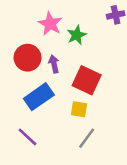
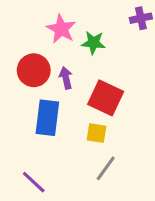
green star: (77, 35) -> (93, 43), turned 30
blue rectangle: (39, 97) -> (47, 118), turned -48
purple line: (28, 137) -> (34, 182), moved

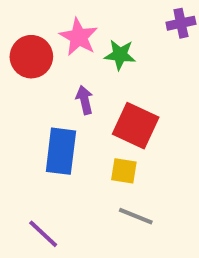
red circle: (34, 70) -> (31, 57), moved
gray line: (106, 168) -> (136, 216), turned 76

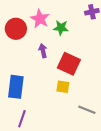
blue rectangle: (61, 151) -> (16, 87), moved
gray line: (136, 216) -> (87, 110), moved
purple line: (43, 234) -> (22, 119), turned 66

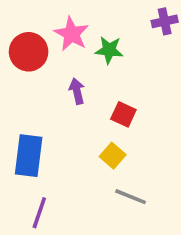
red square: (69, 64) -> (123, 114), size x0.6
yellow square: (63, 87) -> (113, 156), turned 32
gray line: (87, 110) -> (131, 197), moved

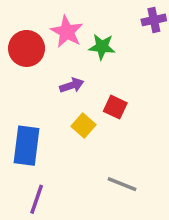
purple arrow: (77, 91) -> (72, 85), turned 85
yellow square: (113, 156) -> (83, 126), moved

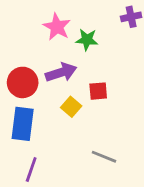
red circle: (27, 48) -> (23, 82), moved
purple arrow: (72, 85) -> (61, 72), size x1.5
red square: (115, 107) -> (98, 91), turned -30

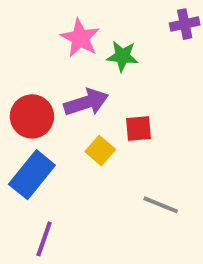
blue rectangle: (23, 124) -> (32, 175), turned 32
gray line: (104, 157) -> (161, 205), moved

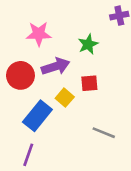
pink star: (80, 38) -> (39, 34), moved, turned -30
green star: (122, 56) -> (88, 44), moved, turned -30
blue rectangle: (32, 175) -> (37, 116), moved

